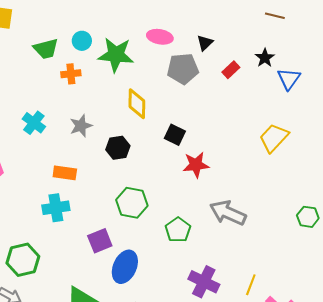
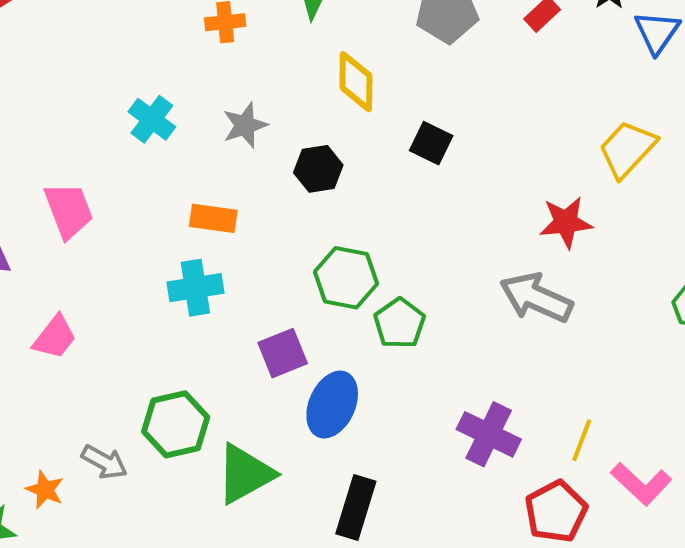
red star: (196, 165) -> (566, 222), moved
green pentagon: (178, 230) -> (399, 323), moved
green hexagon: (23, 260) -> (176, 424), moved

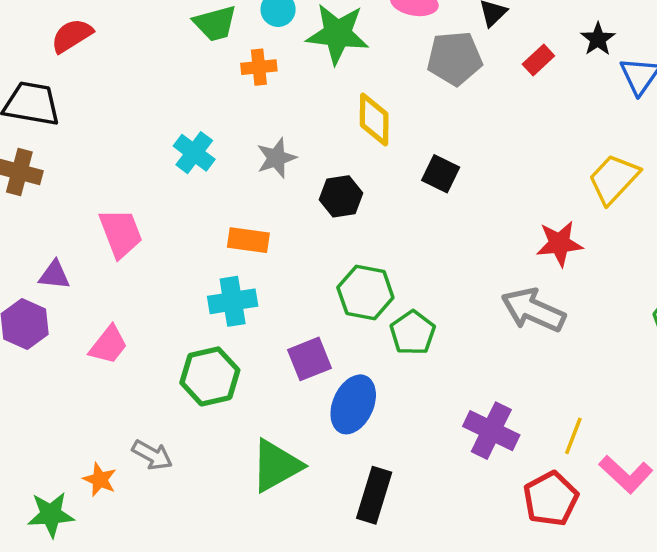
green hexagon: (176, 424) -> (210, 376), moved

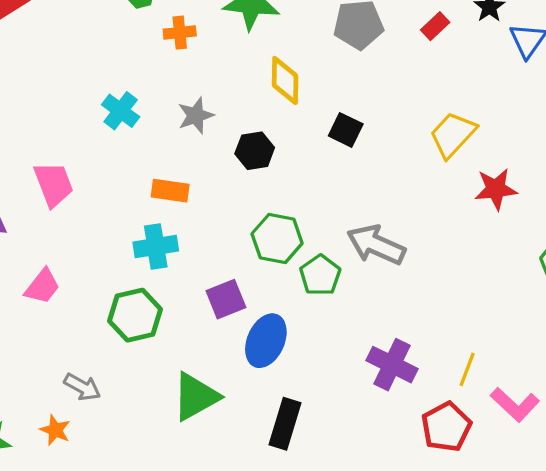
yellow trapezoid: (614, 179) -> (453, 135), moved
red star: (559, 244) -> (496, 189), moved
gray arrow: (533, 310) -> (376, 245), moved
orange star: (100, 480) -> (55, 430), moved

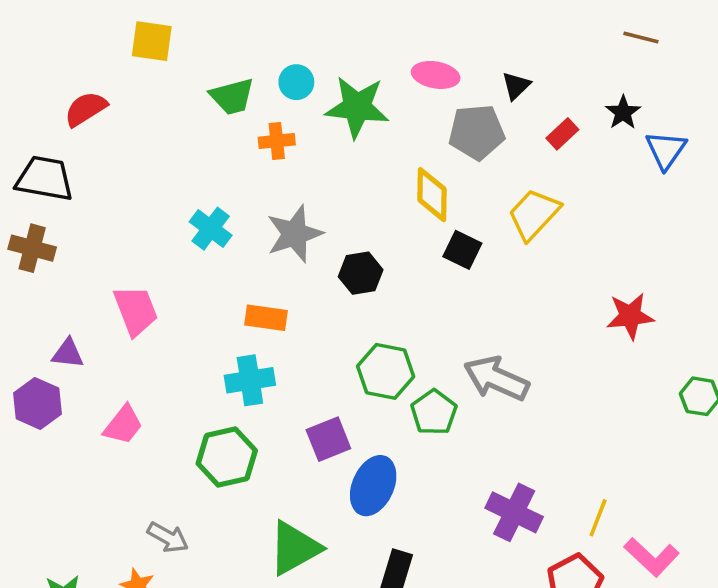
yellow diamond: (285, 80) -> (432, 195), moved
gray star: (196, 116) -> (295, 234), size x1.4
yellow trapezoid: (453, 135) -> (534, 214), moved

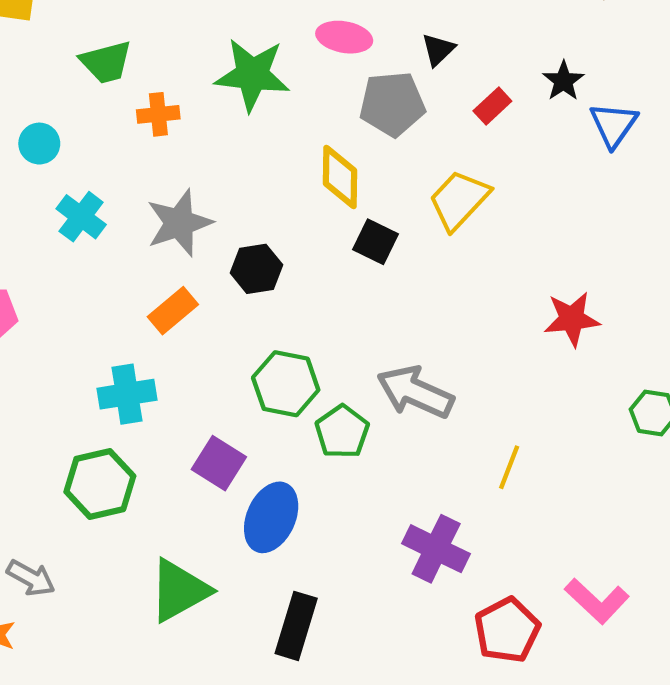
cyan circle: (296, 82) -> (39, 144), moved
orange rectangle: (266, 318) -> (173, 311), moved, turned -48
purple square: (328, 439) -> (219, 463), turned -36
yellow line: (598, 518) -> (509, 467), moved

